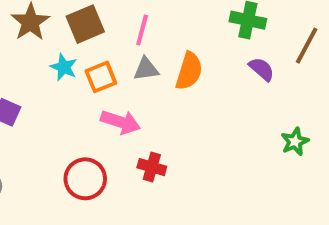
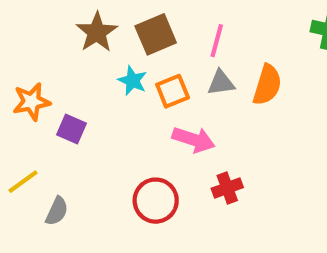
red cross: (152, 167) -> (227, 188), turned -36

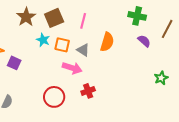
gray triangle: (221, 83) -> (83, 50), moved, turned 40
orange square: (173, 91) -> (62, 45), turned 35

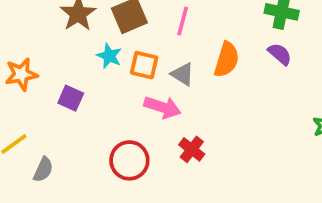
purple semicircle: (144, 41) -> (280, 54), moved
purple square: (14, 63) -> (71, 98), moved
red cross: (88, 91) -> (192, 149), turned -32

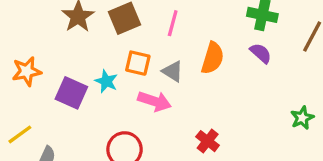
cyan star: (109, 56) -> (106, 81), moved
purple square: (71, 98) -> (71, 93), size x1.4
red cross: (192, 149) -> (208, 141), moved

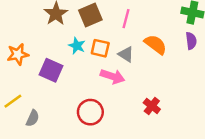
purple semicircle: (261, 53) -> (191, 41), turned 42
orange semicircle: (213, 58) -> (156, 44), turned -70
cyan star: (106, 81) -> (77, 46), moved

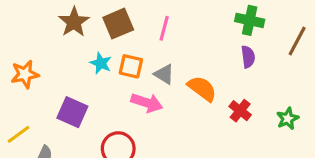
orange semicircle: (156, 44) -> (202, 88), moved
purple square: (51, 70) -> (72, 112), moved
red cross: (152, 106) -> (240, 111), moved

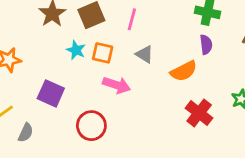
gray triangle: (164, 74) -> (145, 54), moved
orange semicircle: (202, 88) -> (184, 71), moved, turned 116
red cross: (240, 111) -> (199, 113), moved, size x1.4

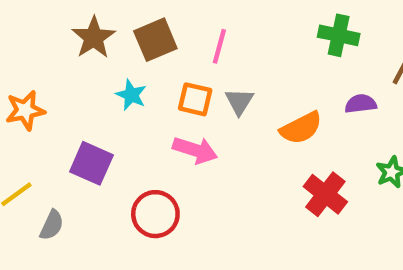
purple semicircle: (206, 44) -> (361, 104), moved, turned -90
orange square: (103, 53) -> (195, 99), moved
gray triangle: (145, 54) -> (239, 102), turned 30

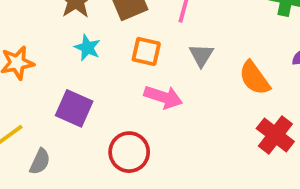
cyan star: (131, 95) -> (87, 48), moved
orange square: (195, 99) -> (146, 51), moved
orange semicircle: (301, 128) -> (254, 78), turned 81

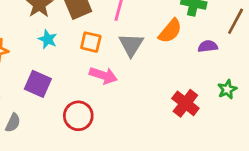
gray triangle: (201, 55) -> (131, 45), size x1.4
orange semicircle: (254, 78) -> (170, 31), moved, turned -104

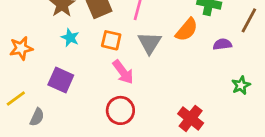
pink arrow: (103, 75) -> (123, 72), turned 35
red cross: (185, 103) -> (191, 118), moved
red circle: (78, 116) -> (120, 110), moved

